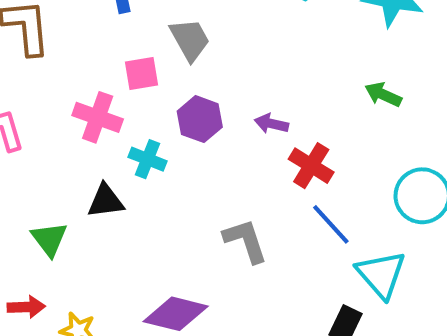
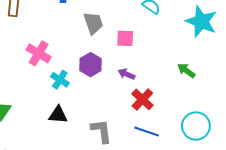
pink square: (142, 73) -> (125, 38), moved
black triangle: (106, 201) -> (58, 115), moved
blue line: (331, 224) -> (147, 131), turned -40

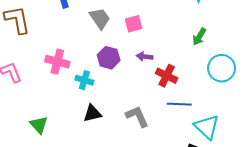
green arrow: (186, 71) -> (199, 37), turned -78
cyan circle: (196, 126) -> (222, 68), moved

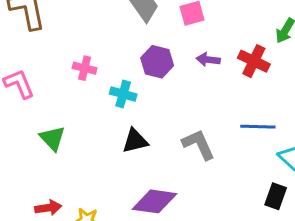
pink cross: (57, 62) -> (85, 68), size x0.7
red cross: (167, 76) -> (254, 61), moved
green triangle: (39, 125) -> (52, 138), moved

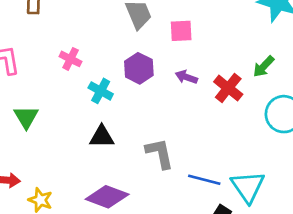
blue line: (258, 127) -> (204, 180), moved

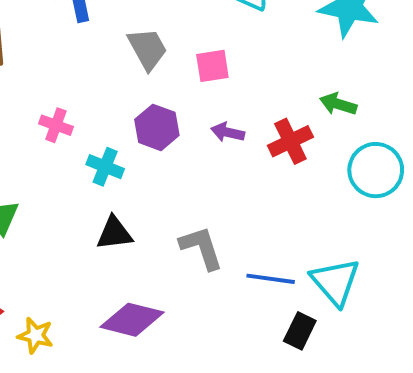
green arrow: (264, 66) -> (338, 104), turned 70
red cross: (228, 88) -> (290, 141), turned 32

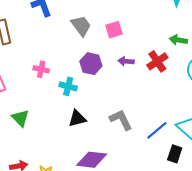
blue line: (271, 279) -> (157, 130), turned -40

